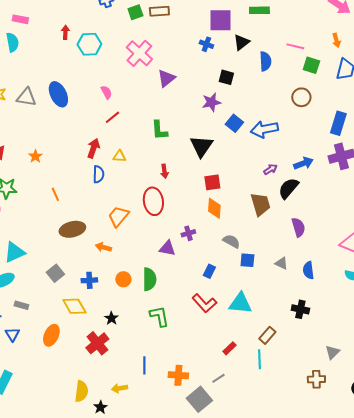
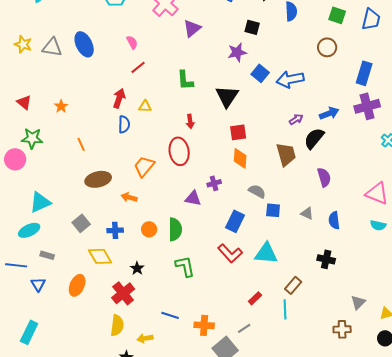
blue rectangle: (209, 271) -> (235, 221), size x1.5
blue line: (144, 365) -> (170, 315), turned -72
yellow semicircle: (81, 391) -> (117, 325), moved

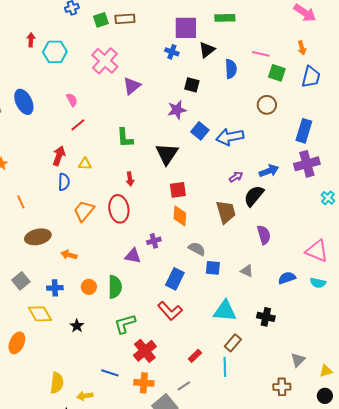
orange trapezoid: (144, 166) -> (84, 211), moved
blue semicircle: (334, 220) -> (287, 278), moved, turned 78
cyan triangle: (266, 253) -> (225, 311), moved
green L-shape: (185, 266) -> (125, 324), turned -95
red cross: (123, 293) -> (145, 351), moved

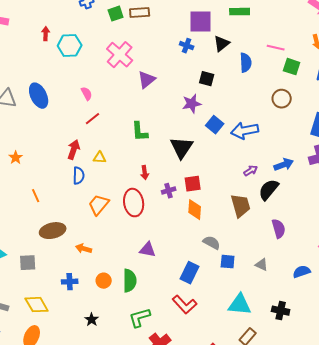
purple cross: (154, 241) -> (169, 191), moved
gray square: (21, 281) -> (28, 263), moved, turned 36
yellow diamond: (40, 314) -> (37, 305), moved

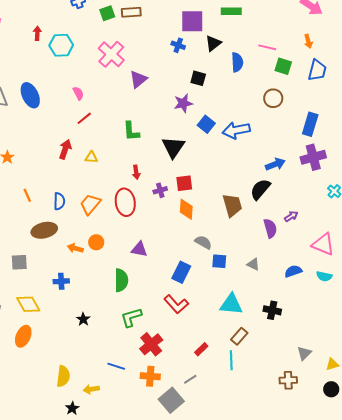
purple arrow: (251, 171) -> (291, 216), moved
blue semicircle: (79, 176) -> (59, 201), moved
orange circle: (104, 281) -> (96, 242), moved

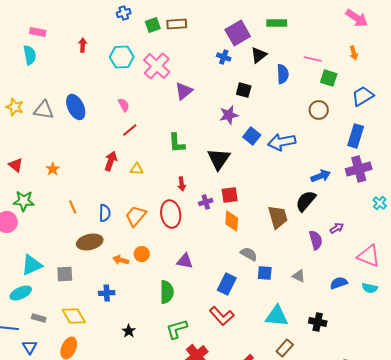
purple square: (192, 21) -> (238, 33), turned -30
cyan hexagon: (61, 45) -> (122, 57), moved
blue trapezoid: (317, 70) -> (363, 96), moved, turned -135

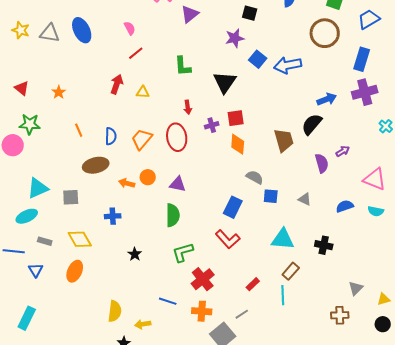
brown circle: (319, 110) -> (325, 33), size x1.5
purple triangle: (185, 261) -> (178, 184), moved

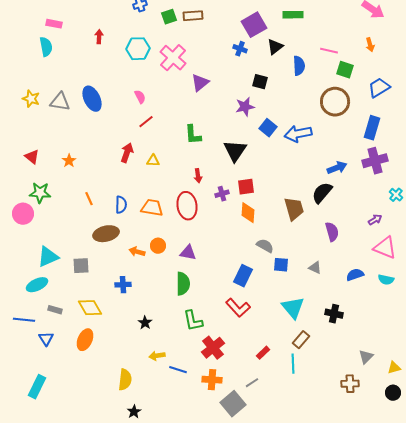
orange trapezoid: (142, 139) -> (152, 208), turned 60
purple arrow: (343, 151) -> (375, 220), moved
cyan triangle: (283, 239) -> (293, 308), turned 45
green L-shape: (183, 252) -> (193, 321), turned -85
yellow arrow: (143, 324) -> (157, 356), moved

